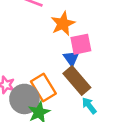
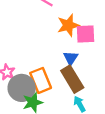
pink square: (81, 44) -> (85, 34), moved

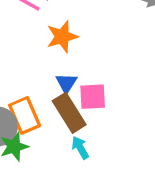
pink square: (85, 34) -> (93, 97), moved

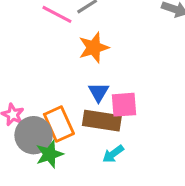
brown rectangle: (69, 113) -> (102, 121), turned -48
cyan arrow: (80, 148) -> (113, 154), turned -95

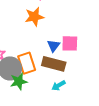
orange star: (94, 48) -> (34, 17), moved
pink square: (124, 105) -> (70, 43), moved

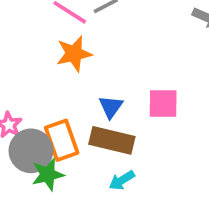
pink square: (70, 43) -> (163, 104), moved

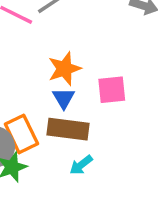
orange star: (74, 54) -> (64, 69), moved

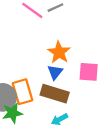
orange star: (64, 69) -> (59, 52), turned -30

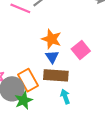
pink square: (89, 72) -> (81, 50), turned -30
cyan arrow: (59, 119) -> (65, 97), turned 112

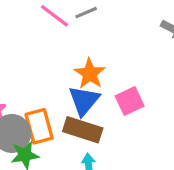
blue triangle: (52, 57) -> (84, 100), size x1.5

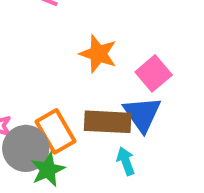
blue triangle: (84, 100) -> (142, 114), moved

